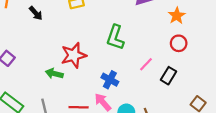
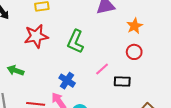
red star: (74, 55) -> (36, 36), moved
black rectangle: (169, 76) -> (122, 81), turned 56

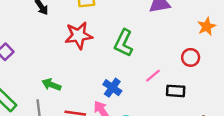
orange star: (135, 26) -> (207, 26), moved
green arrow: (16, 71) -> (51, 85), moved

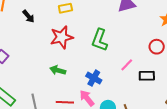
green arrow: (51, 85) -> (58, 70), moved

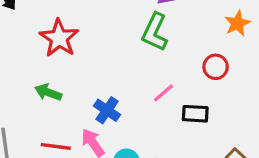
red star: (62, 37) -> (59, 38), turned -30
green L-shape: (100, 40) -> (155, 32), moved

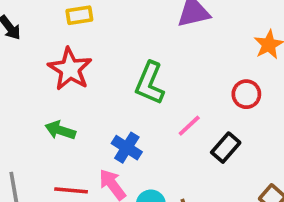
green L-shape: (155, 32) -> (150, 83), moved
black rectangle: (195, 114) -> (226, 148), turned -50

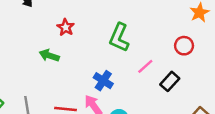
red star: (70, 69) -> (66, 27), size x0.6
green arrow: (60, 130) -> (49, 55), moved

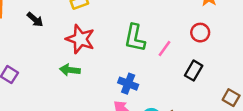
red star: (66, 27) -> (80, 39), size x1.6
pink line: (145, 66) -> (165, 48), moved

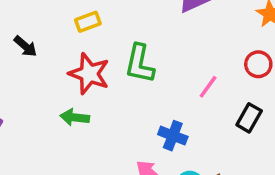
green L-shape: (135, 38) -> (140, 64), moved
blue cross: (128, 84) -> (173, 136), moved

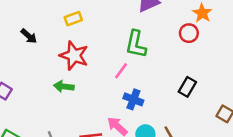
green L-shape: (140, 64) -> (136, 44), moved
red circle: (258, 64) -> (189, 33), moved
pink line: (208, 87) -> (121, 71), moved

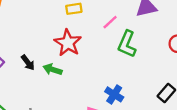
black arrow: (29, 36) -> (28, 63), moved
pink line: (121, 71) -> (110, 22), moved

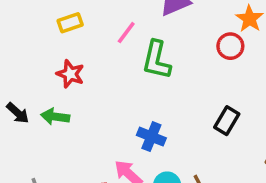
red star: (68, 43) -> (70, 74), size x0.7

